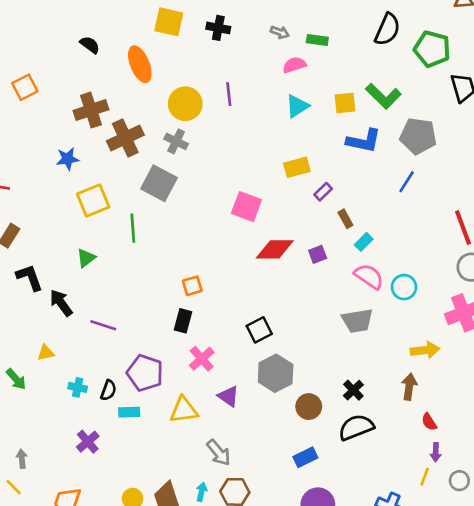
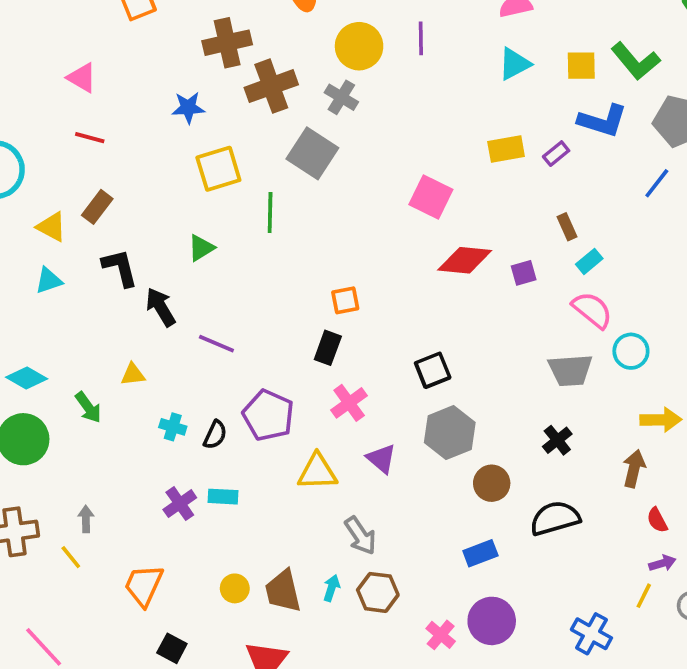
purple rectangle: (323, 192) -> (556, 154), moved
cyan circle: (404, 287) -> (631, 351), moved
black cross: (353, 390) -> (557, 440), moved
cyan rectangle: (129, 412) -> (223, 497), moved
purple arrow: (436, 452) -> (662, 563), turned -114

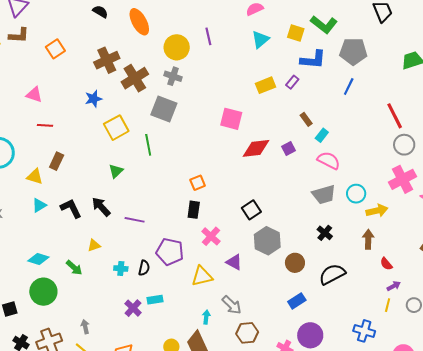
yellow square: (581, 66) -> (296, 33), turned 30
black L-shape: (120, 268) -> (71, 208), moved
cyan circle: (631, 351) -> (356, 194), moved
cyan arrow: (332, 588) -> (206, 317), moved

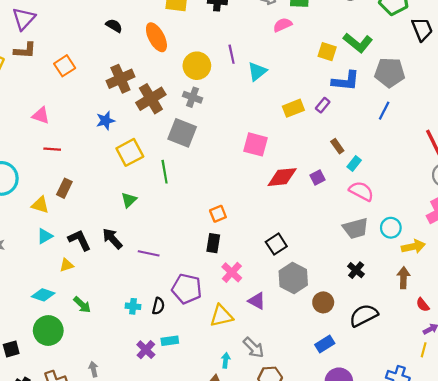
cyan triangle: (260, 39) -> (257, 71), moved
yellow triangle: (94, 245) -> (66, 265), moved

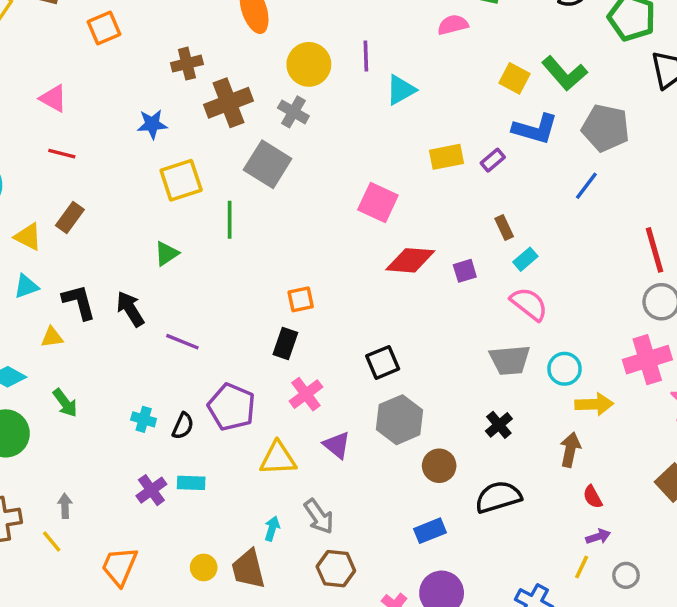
brown cross: (120, 79) -> (187, 64), size x0.7

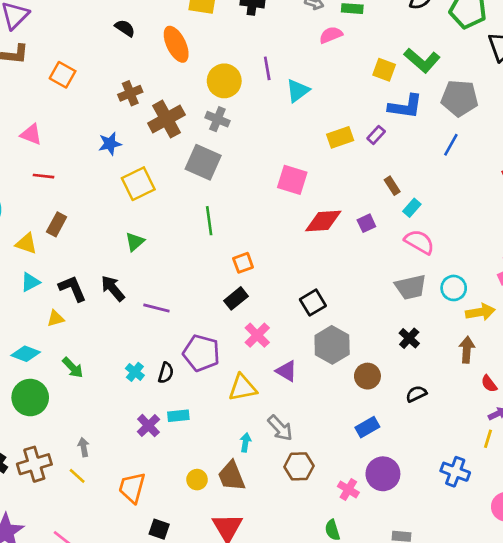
orange square: (104, 28) -> (63, 75), turned -30
green line: (230, 220) -> (209, 221), moved
black rectangle: (285, 344) -> (236, 298), turned 40
cyan cross: (144, 419) -> (135, 372), turned 30
black semicircle: (498, 497) -> (416, 394), size x0.6

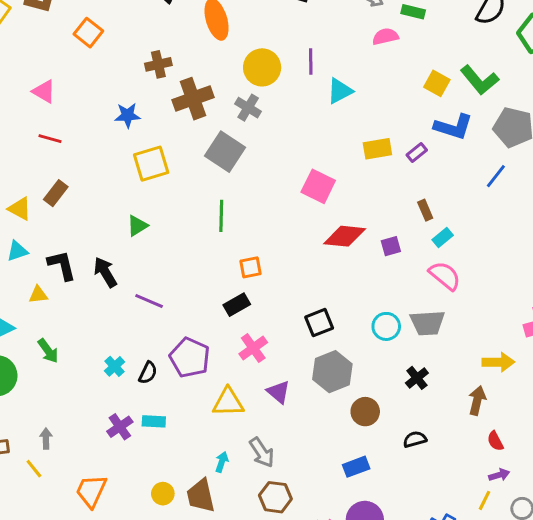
cyan circle: (454, 288) -> (386, 326), moved

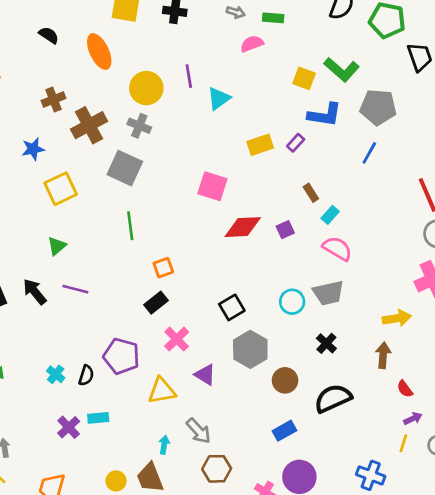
purple line: (149, 301) -> (75, 289), moved
black semicircle: (415, 439) -> (333, 398), size x1.8

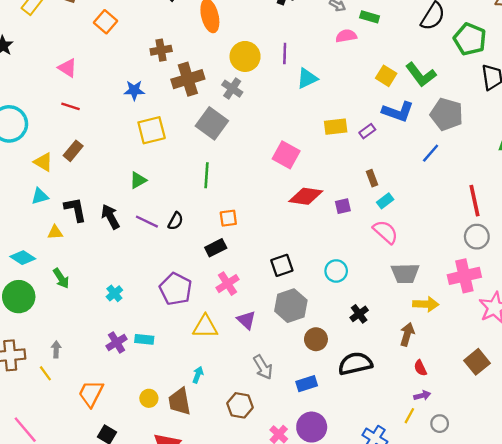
gray trapezoid: (328, 293) -> (405, 273), moved
black semicircle: (86, 375) -> (176, 221), moved
gray arrow: (199, 431) -> (263, 367), moved

